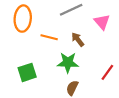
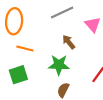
orange line: (49, 37) -> (25, 49), moved

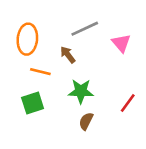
brown arrow: (69, 42) -> (68, 55), moved

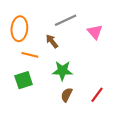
red line: (128, 103) -> (97, 95), moved

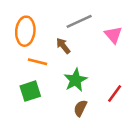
green star: (62, 71) -> (75, 80), turned -30
red line: (97, 95) -> (115, 94), moved

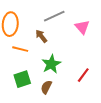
green square: (30, 91) -> (22, 79), moved
brown semicircle: (80, 108) -> (46, 87), moved

